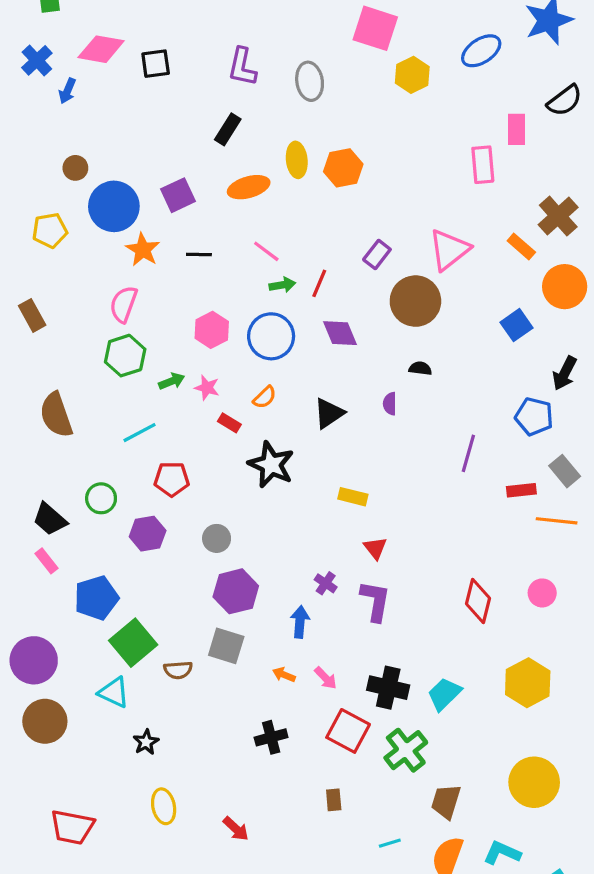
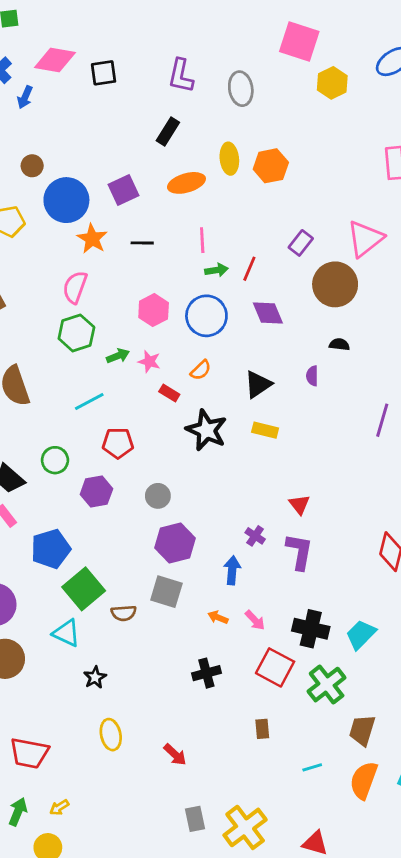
pink line: (266, 251) -> (202, 240), turned 50
yellow rectangle: (353, 497) -> (265, 430), moved

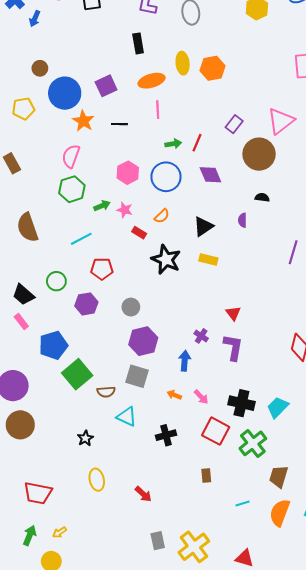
black rectangle: (168, 131) -> (138, 43), turned -42
pink line: (202, 240) -> (158, 110), moved
cyan triangle: (66, 633) -> (127, 417), moved

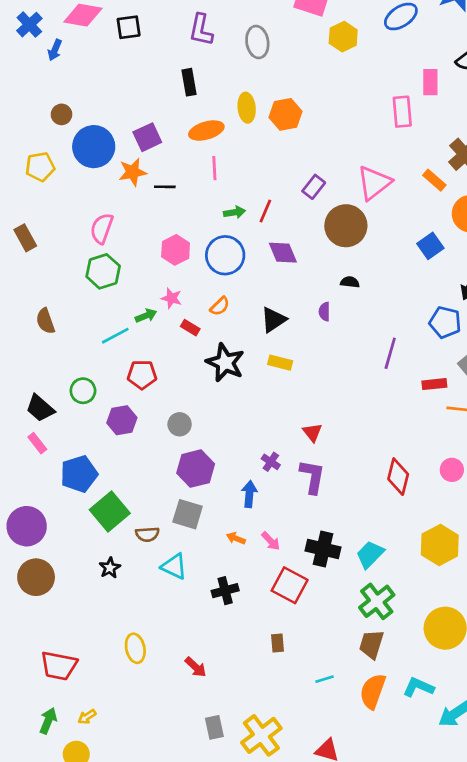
orange star: (83, 121) -> (133, 172), moved, turned 30
green arrow: (102, 206) -> (146, 316), moved
brown semicircle: (27, 227) -> (45, 321), size x0.7
black star: (85, 438) -> (110, 568), moved
green cross: (253, 443) -> (377, 601), moved

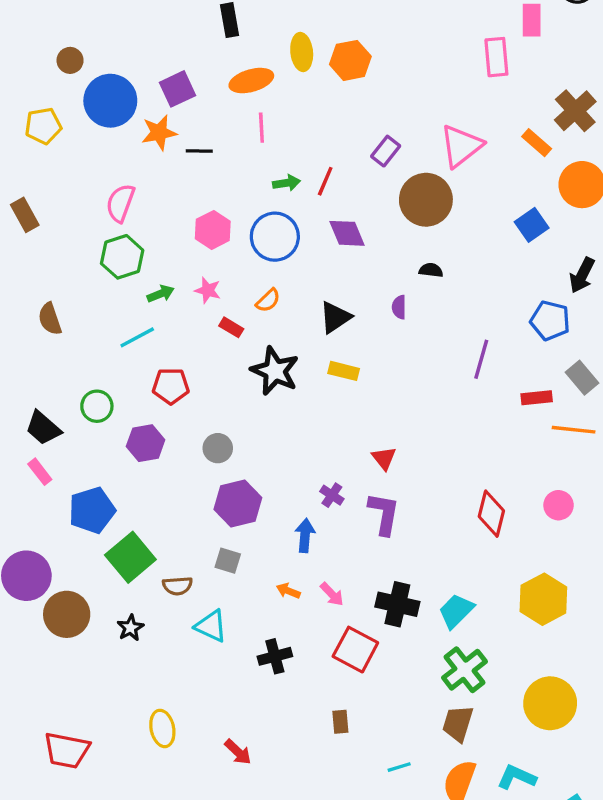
green arrow: (146, 316) -> (161, 294), moved
gray square: (188, 514) -> (228, 561), size x0.7
brown circle: (36, 577) -> (67, 614), moved

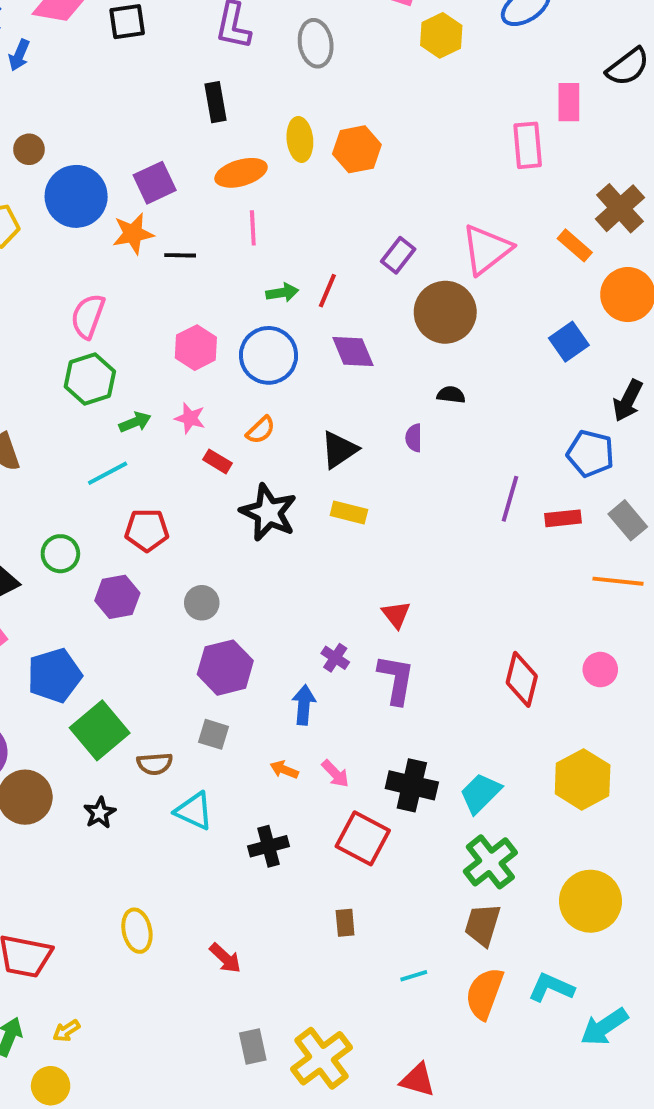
red rectangle: (537, 398) -> (563, 518), moved

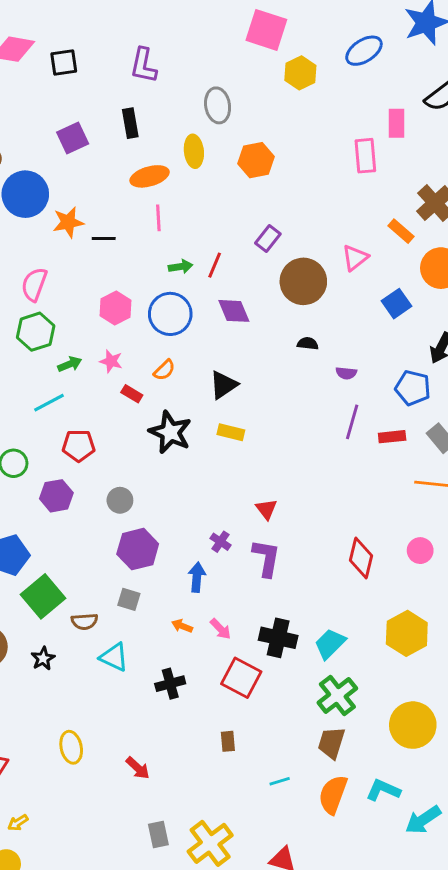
gray ellipse: (316, 43) -> (218, 105), moved
orange hexagon: (357, 149) -> (256, 160), moved
purple square: (155, 183) -> (73, 138), moved
pink triangle: (486, 249) -> (355, 258), moved, size x0.7
purple semicircle: (414, 438) -> (346, 373), moved, turned -84

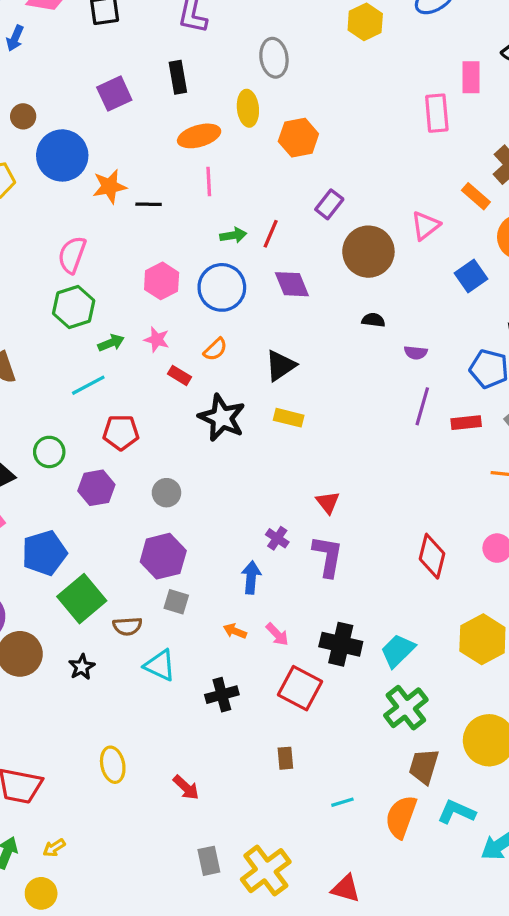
orange hexagon: (256, 160) -> (298, 138), moved
purple hexagon: (138, 549) -> (163, 556), moved
brown trapezoid: (331, 743) -> (424, 766), moved

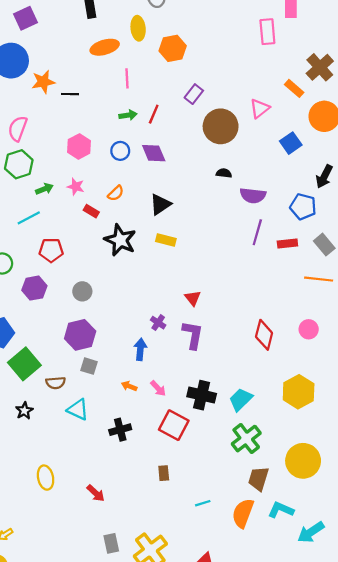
purple square: (114, 94) -> (25, 18), moved
pink line: (209, 182) -> (127, 78), moved
purple diamond: (292, 284) -> (154, 153), moved
blue circle: (222, 287) -> (120, 151), size x0.6
purple semicircle: (416, 353) -> (253, 195), size x1.6

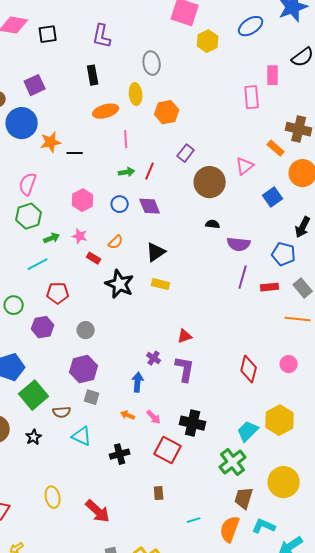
brown cross: (320, 67) -> (299, 129), turned -35
red triangle: (193, 298) -> (185, 336), turned 49
cyan trapezoid: (241, 400) -> (248, 431), moved
red arrow: (96, 493) -> (98, 511), size x1.5

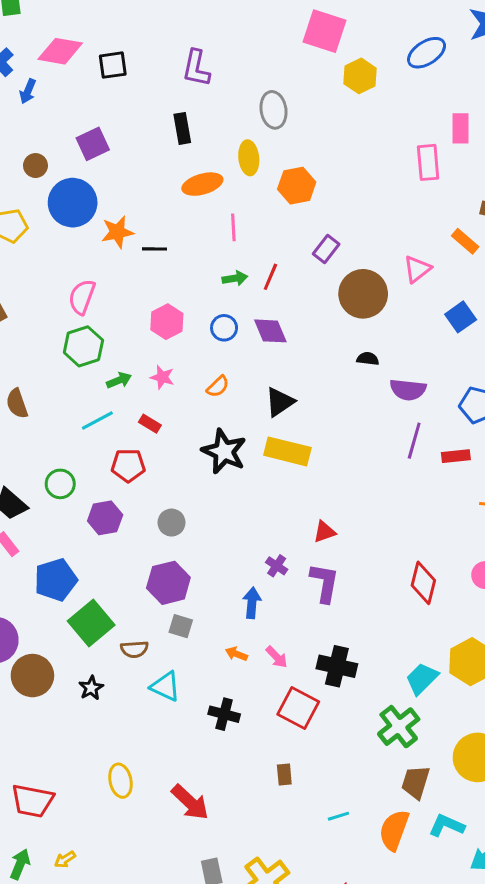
red rectangle: (94, 258) -> (150, 424), moved
yellow rectangle: (161, 284) -> (287, 451), size x1.6
black cross: (120, 454) -> (224, 714), turned 30

